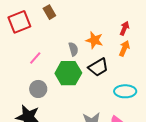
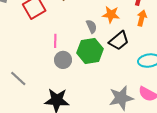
pink line: (35, 58) -> (55, 41), turned -32
gray circle: (38, 89) -> (63, 60), moved

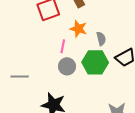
orange star: (111, 15) -> (78, 29), moved
gray line: (18, 79) -> (20, 77), turned -54

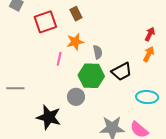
orange star: (78, 29) -> (75, 42), turned -30
gray circle: (67, 66) -> (76, 97), moved

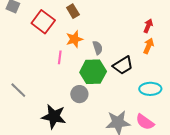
red square: (45, 22) -> (43, 22), turned -30
gray line: (15, 88) -> (18, 90), turned 48

